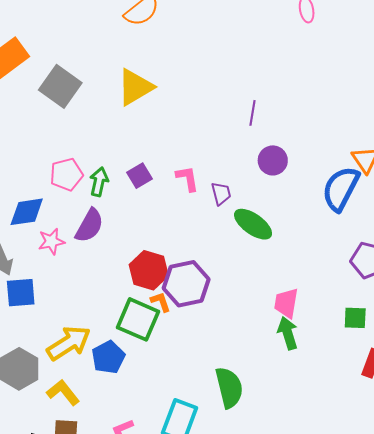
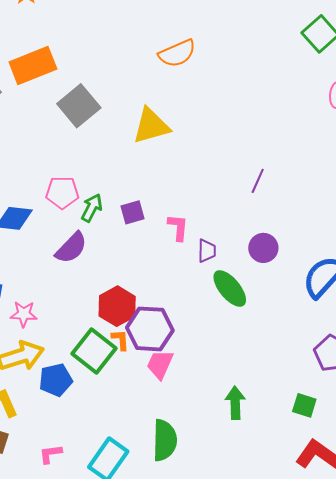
purple circle: (273, 160) -> (263, 248), moved
pink star: (51, 241) -> (24, 314), moved
pink trapezoid: (286, 303) -> (160, 364), moved

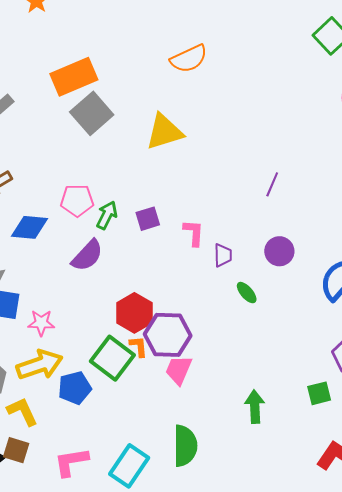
orange rectangle: (33, 66) -> (74, 77), moved
green ellipse: (230, 288) -> (247, 293), size x0.6
green square: (304, 405) -> (319, 393), moved, turned -30
pink L-shape: (50, 454) -> (71, 462), size x1.5

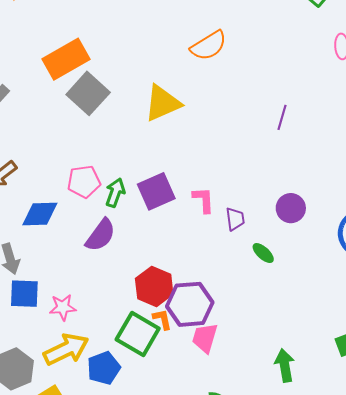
orange semicircle: (189, 59) -> (209, 46), moved
purple line: (272, 184) -> (282, 117), moved
purple square: (148, 219) -> (156, 191), size x1.5

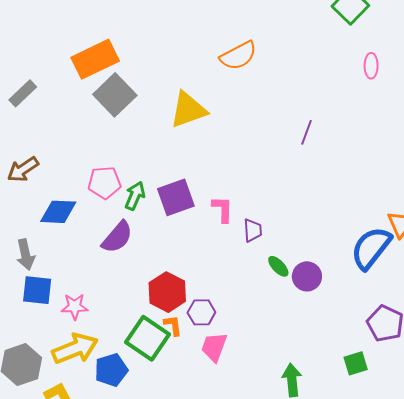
purple circle: (291, 208) -> (307, 276), moved
purple hexagon: (190, 304) -> (201, 312), size x0.6

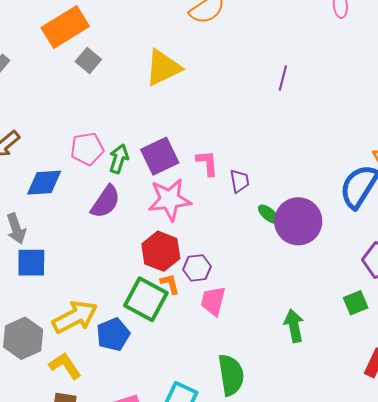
gray square: (115, 95) -> (88, 61), size x0.6
purple circle: (307, 276) -> (298, 221), size x1.6
pink star: (75, 307) -> (170, 200), moved, size x1.6

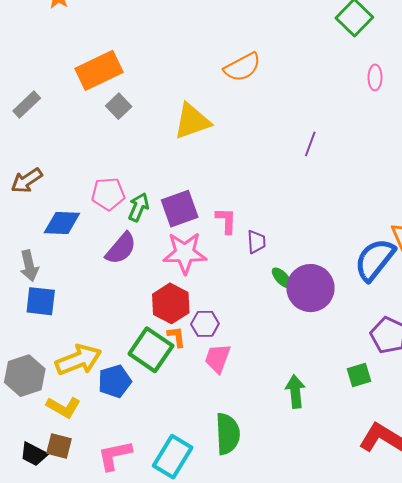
yellow L-shape: (65, 366) -> (64, 407), turned 148

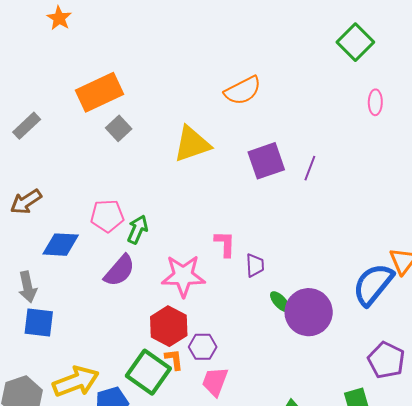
purple square: (180, 209) -> (266, 161), moved

